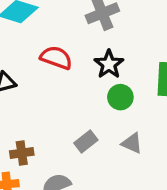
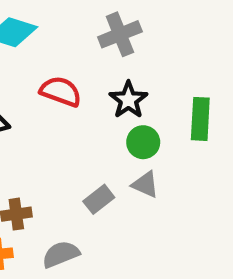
gray triangle: (132, 143) -> (145, 184), moved

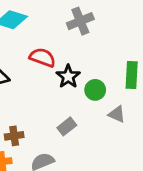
black star: (128, 100) -> (68, 76), moved
gray triangle: (145, 184) -> (117, 114), moved

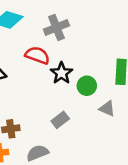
gray cross: (80, 21) -> (56, 27), moved

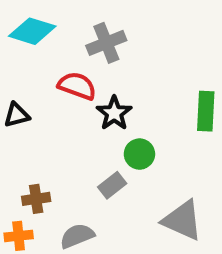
green circle: (87, 86) -> (139, 154), moved
gray triangle: (107, 109) -> (182, 220), moved, size x1.6

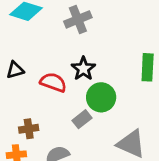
red semicircle: (77, 86) -> (53, 82), moved
green circle: (139, 154) -> (101, 97), size x1.4

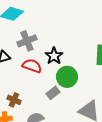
gray cross: (78, 19) -> (27, 41), moved
brown cross: (29, 129) -> (14, 100), turned 32

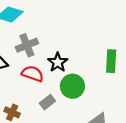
gray rectangle: (53, 93) -> (47, 102), moved

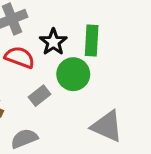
green rectangle: (111, 61) -> (92, 40), moved

